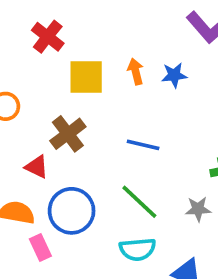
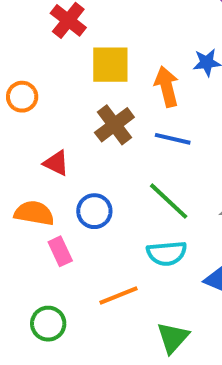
orange arrow: (136, 72) -> (167, 87), moved, size x1.4
brown cross: (68, 134) -> (114, 125), moved
blue circle: (72, 211) -> (94, 211), size x0.7

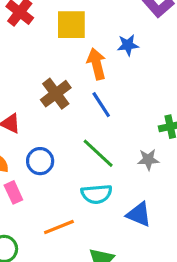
yellow square: (110, 65) -> (71, 25), moved
blue line: (173, 139) -> (101, 105), turned 44

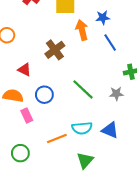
blue line: (101, 105) -> (110, 43), moved
cyan semicircle: (97, 194) -> (82, 128), moved

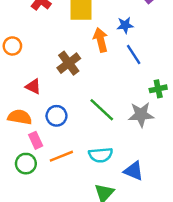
gray star: (116, 94) -> (141, 115), size x1.5
blue triangle: (110, 130) -> (134, 171), moved
orange line: (57, 139) -> (61, 156), moved
green circle: (20, 153) -> (26, 164), moved

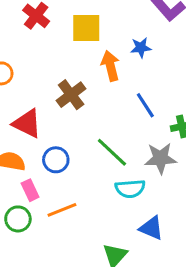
blue line: (134, 55) -> (145, 105), moved
red triangle: (33, 86) -> (27, 123), size x1.5
cyan semicircle: (101, 155) -> (130, 189), moved

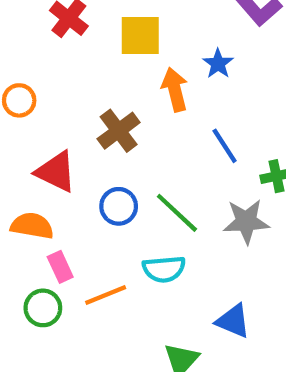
blue star: (141, 48) -> (218, 64), turned -30
blue circle: (56, 160) -> (119, 206), moved
cyan semicircle: (130, 189) -> (164, 269), moved

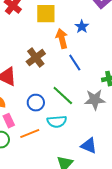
blue line: (225, 146) -> (75, 63), moved
blue circle: (119, 206) -> (36, 103), moved

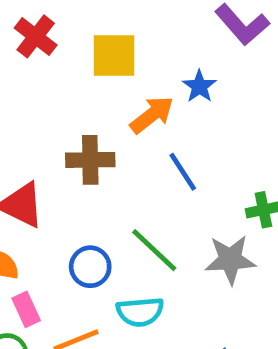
orange arrow: (62, 39) -> (152, 115), turned 66
brown cross: (36, 58) -> (90, 160), turned 36

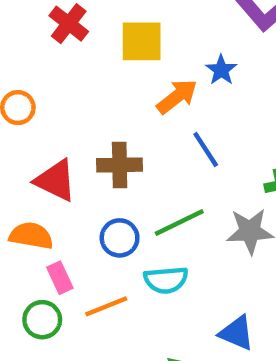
brown cross: (90, 160) -> (120, 165), moved
green line: (154, 250) -> (179, 222), turned -69

